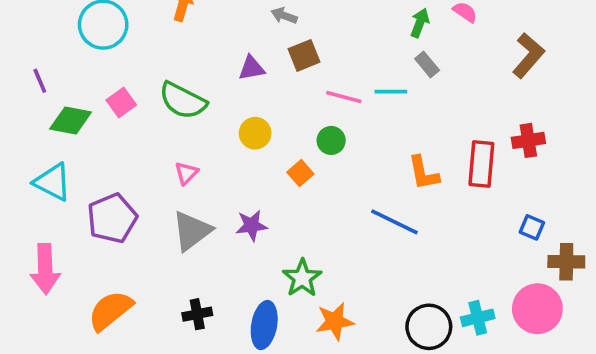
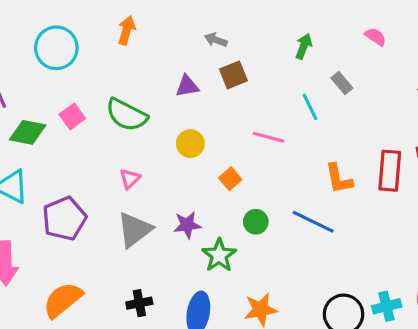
green arrow: (420, 23) -> (304, 46), moved
cyan line: (391, 92) -> (310, 107), turned 64
pink line: (344, 97) -> (269, 137), moved
green circle: (331, 140) -> (256, 222), moved
green star: (302, 278) -> (219, 255), moved

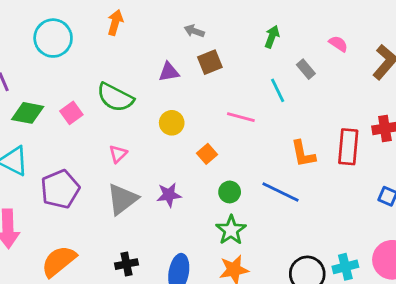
pink semicircle: (375, 37) -> (338, 44), moved
pink square: (72, 116) -> (71, 113), moved
green star: (219, 255) -> (231, 230), moved

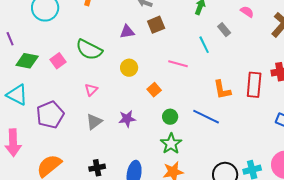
gray triangle: (122, 199) -> (94, 122), size x0.7

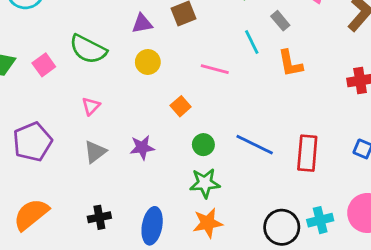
yellow circle: (129, 68) -> (148, 62), moved
red rectangle: (254, 85) -> (307, 153), moved
orange L-shape: (222, 90) -> (290, 63), moved
green star: (171, 144) -> (205, 183), turned 30

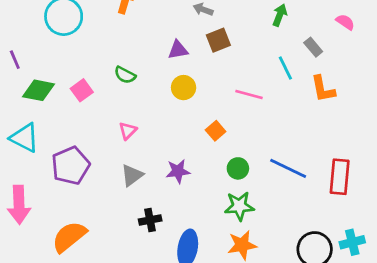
green semicircle: (88, 49) -> (125, 75), size x0.6
black cross: (99, 217) -> (150, 220), moved

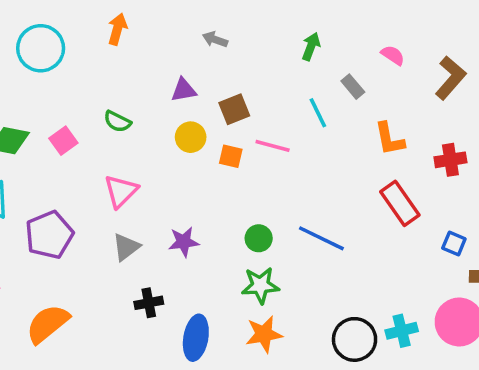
brown square: (218, 40) -> (234, 109), moved
orange L-shape: (323, 89) -> (389, 139), moved
pink triangle: (128, 131) -> (121, 191), size x1.5
orange square: (216, 131) -> (231, 156), moved, turned -36
red rectangle: (340, 177) -> (400, 203), moved, turned -40

